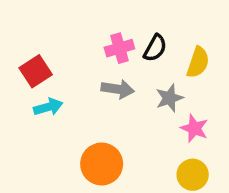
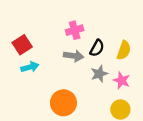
black semicircle: (155, 48) -> (97, 48), moved
yellow semicircle: (198, 62) -> (124, 50), moved
gray star: (169, 98) -> (99, 74), moved

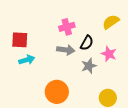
red square: (22, 45) -> (20, 40), turned 36
yellow semicircle: (124, 50) -> (111, 22), moved, turned -144
pink star: (122, 80) -> (109, 54), moved

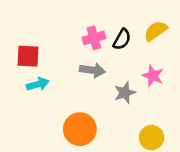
black semicircle: (87, 43) -> (122, 39), moved

